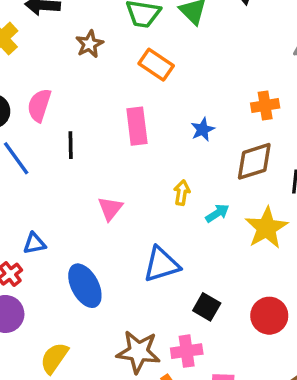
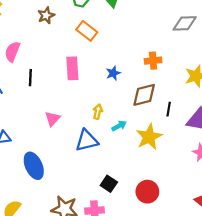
blue triangle: (161, 264) -> (87, 141), moved

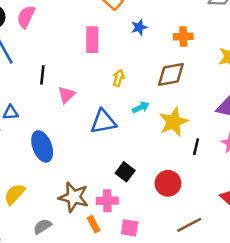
blue star: (113, 73) -> (139, 27), moved
black line: (30, 78) -> (42, 75), moved
black line: (169, 109) -> (196, 147), moved
yellow arrow: (98, 112) -> (119, 78), moved

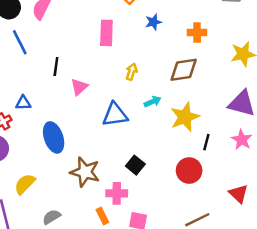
red circle: (168, 183) -> (189, 171), moved
brown star: (74, 197) -> (85, 172), moved

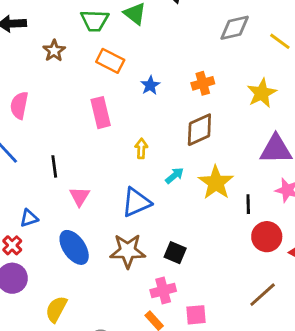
pink triangle: (79, 87) -> (79, 196), moved
red circle: (189, 171) -> (267, 237), moved
brown star: (85, 172) -> (128, 251), moved

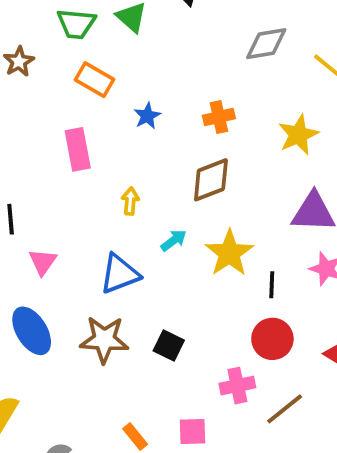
red circle: (267, 237) -> (272, 339), moved
pink cross: (163, 291) -> (237, 386), moved

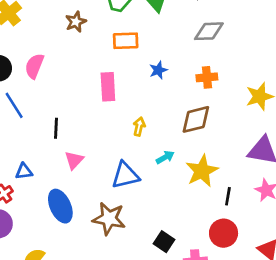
gray diamond: (266, 44) -> (209, 31), moved
orange rectangle: (95, 80) -> (126, 41), turned -40
black square: (169, 345) -> (164, 242), moved

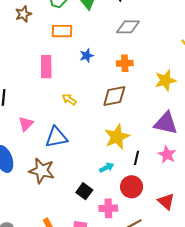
yellow arrow: (139, 127) -> (69, 99), turned -72
cyan arrow: (165, 157) -> (107, 167), moved
pink triangle: (74, 160) -> (26, 124), moved

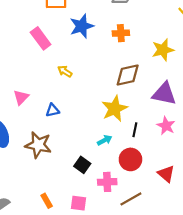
blue star: (87, 56) -> (82, 26), size x1.6
pink rectangle: (46, 67) -> (41, 38), turned -35
brown diamond: (114, 96) -> (128, 75), moved
blue triangle: (56, 137) -> (53, 110), size x0.6

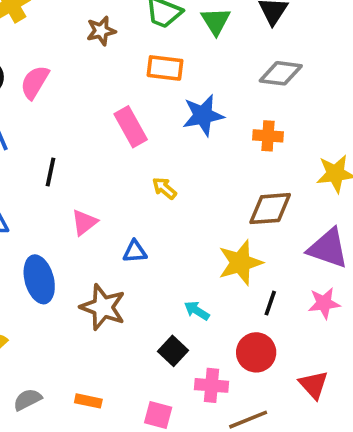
pink star: (166, 126) -> (324, 303), turned 30
cyan arrow: (105, 140) -> (197, 311), moved, turned -128
orange rectangle: (47, 201) -> (88, 401), moved, turned -56

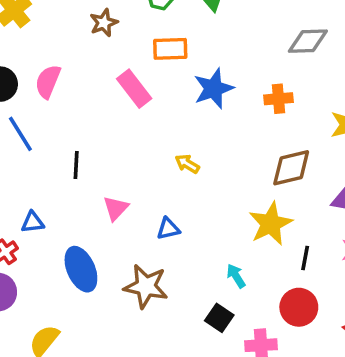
gray diamond: (281, 73) -> (308, 41), moved
pink rectangle: (131, 127) -> (134, 89), moved
cyan arrow: (197, 311) -> (236, 276), turned 35

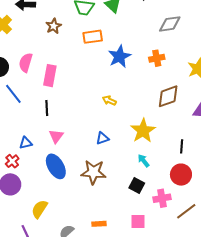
pink rectangle: (134, 89) -> (50, 76), moved, turned 55
pink triangle: (116, 208) -> (56, 136), moved
yellow star: (271, 224) -> (143, 131), moved

